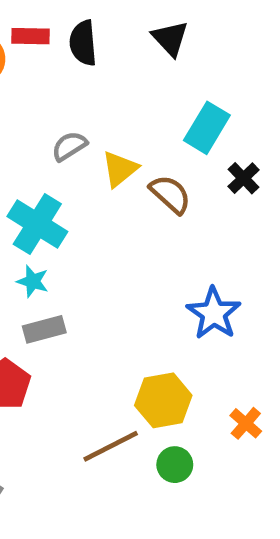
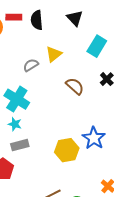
cyan rectangle: (207, 128) -> (97, 46), moved
yellow triangle: (120, 169) -> (54, 54), moved
yellow hexagon: (163, 400) -> (67, 150), moved

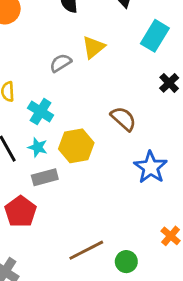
brown semicircle: (75, 86) -> (123, 119), moved
cyan cross: (17, 99) -> (41, 112), size x0.7
yellow hexagon: (67, 150) -> (76, 146), moved

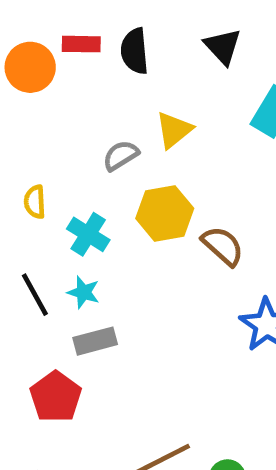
yellow hexagon: (76, 146) -> (165, 213), moved

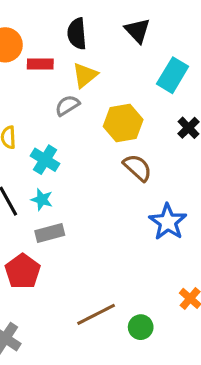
red rectangle: (81, 44) -> (40, 64), moved
yellow triangle: (174, 130) -> (85, 75), moved
yellow hexagon: (165, 213) -> (123, 123), moved

